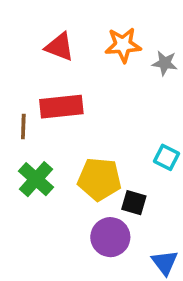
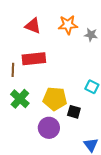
purple circle: (110, 237) -> (49, 128), moved

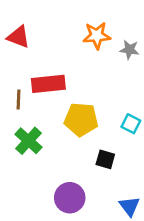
red triangle: (33, 26) -> (18, 37), moved
yellow pentagon: (55, 99) -> (81, 119), moved
purple circle: (49, 128) -> (70, 198), moved

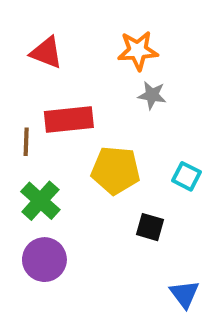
red triangle: (18, 37) -> (46, 53), moved
gray star: (129, 50) -> (152, 95), moved
purple circle: (70, 198) -> (44, 260), moved

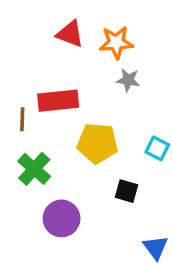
red triangle: (46, 53) -> (70, 34), moved
purple circle: (44, 260) -> (62, 218), moved

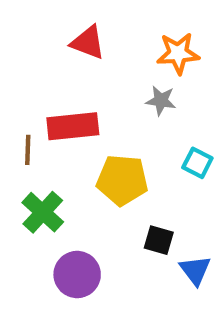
orange star: (116, 42) -> (178, 53), moved
cyan square: (157, 148) -> (197, 163), moved
blue triangle: (156, 248) -> (195, 270), moved

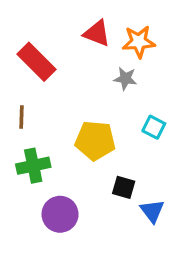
red triangle: (88, 43) -> (97, 33), moved
red rectangle: (73, 126) -> (37, 62), moved, turned 51
green cross: (43, 212) -> (33, 166), turned 36

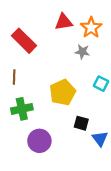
red triangle: (97, 33) -> (64, 22), turned -30
orange star: (139, 42) -> (91, 28), turned -30
yellow pentagon: (95, 141) -> (63, 92), turned -30

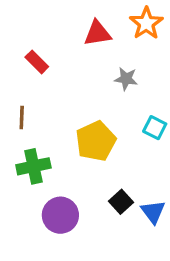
orange star: (91, 28) -> (146, 23), moved
red rectangle: (24, 41) -> (37, 62), size x0.6
black square: (81, 123) -> (121, 202), moved, turned 32

